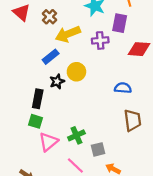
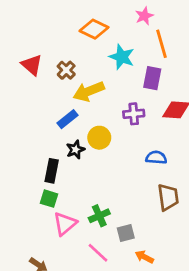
purple cross: (100, 40) -> (134, 114), moved

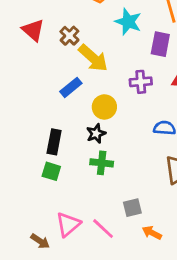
yellow arrow: (89, 91) -> (93, 58), turned -116
black star: (75, 150) -> (96, 134), moved
green cross: (99, 216) -> (102, 163), moved, turned 30
pink triangle: (65, 224) -> (68, 224), moved

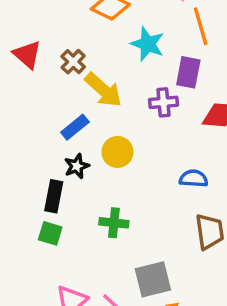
purple cross: (141, 82) -> (163, 102), moved
black star: (96, 134) -> (77, 166), moved
gray square: (132, 208) -> (153, 279), size x1.5

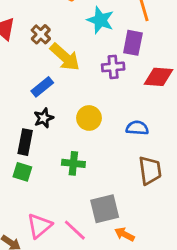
yellow circle: (117, 152) -> (89, 118), moved

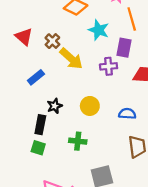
blue rectangle: (42, 87) -> (36, 77), moved

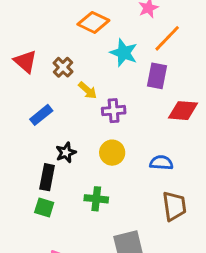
orange line: (132, 19) -> (167, 38), turned 60
yellow arrow: (71, 59) -> (88, 90), size x0.6
purple cross: (109, 66) -> (114, 111), moved

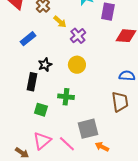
purple cross: (114, 111) -> (78, 36), turned -35
blue semicircle: (161, 163) -> (127, 76), moved
green square: (44, 208) -> (41, 110), moved

